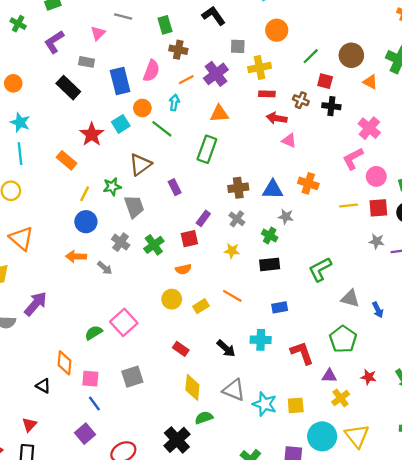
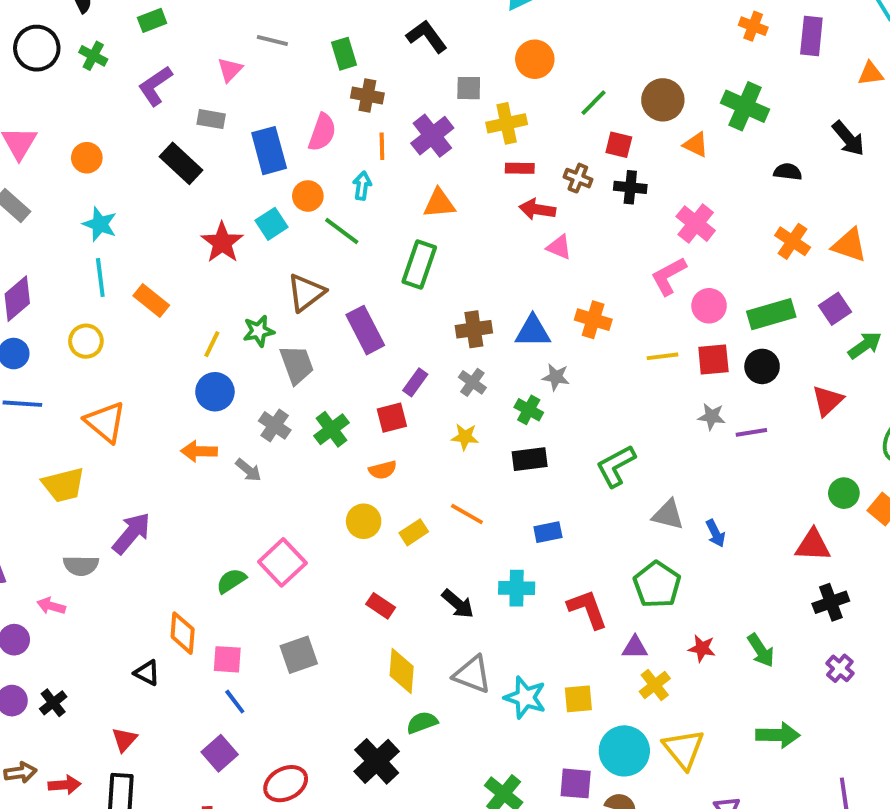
orange line: (186, 80) -> (382, 146), turned -63
orange rectangle: (67, 160) -> (151, 300), moved
purple rectangle: (175, 187) -> (365, 330), size x1.6

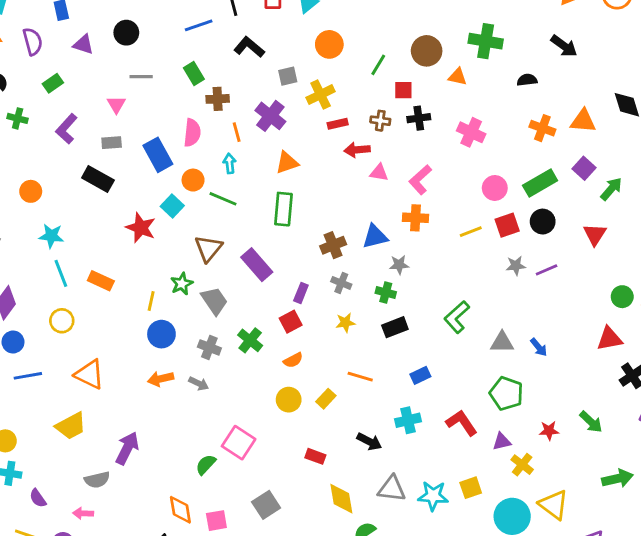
pink L-shape: (669, 276) -> (420, 180), moved

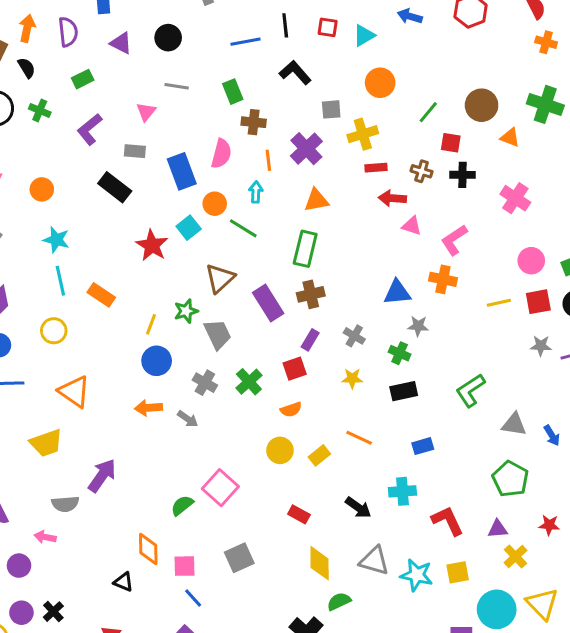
brown cross: (333, 245) -> (311, 294), moved
red L-shape: (462, 423) -> (448, 521), moved

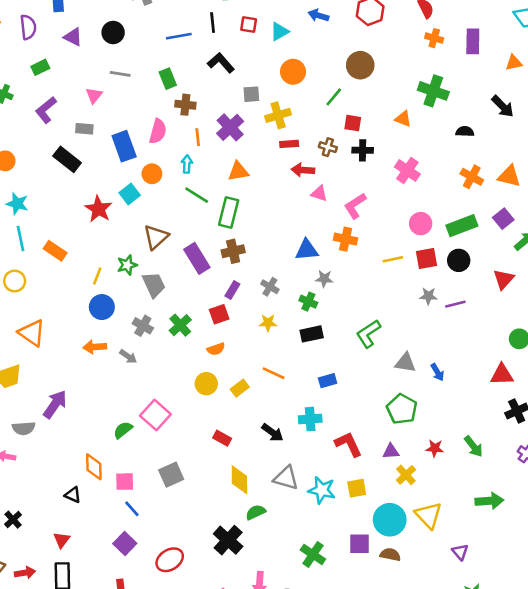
brown circle: (482, 105) -> (360, 65), moved
green line: (243, 228) -> (197, 195), moved

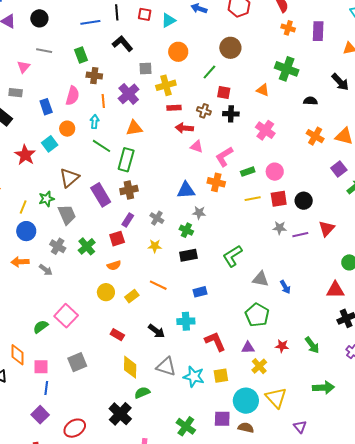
blue rectangle: (124, 146) -> (46, 107), size x0.7
green rectangle: (462, 226) -> (248, 172), moved, size x0.6
red triangle: (504, 279) -> (327, 229), moved
blue line: (132, 509) -> (46, 388), turned 48

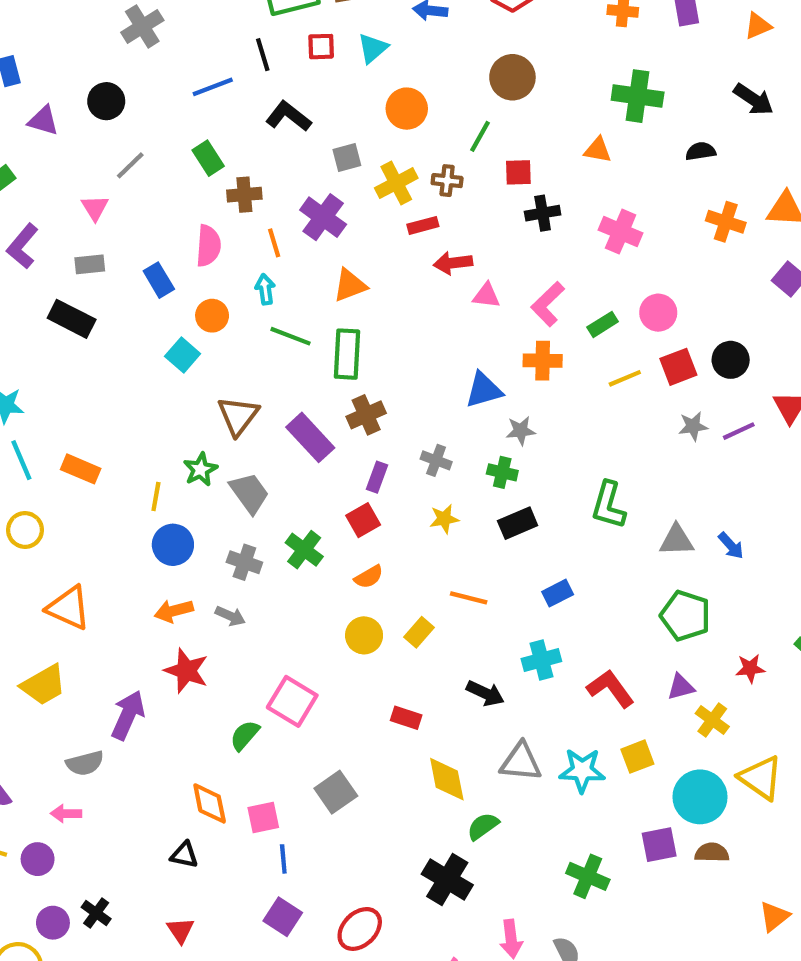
gray line: (44, 51) -> (130, 165), turned -42
brown cross: (204, 111) -> (447, 181), moved
red star: (25, 155) -> (186, 671), moved
green L-shape: (232, 256) -> (608, 505), turned -30

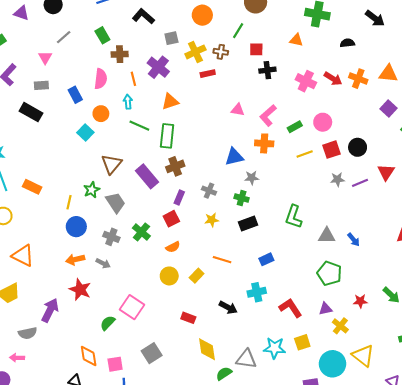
red arrow: (453, 263) -> (333, 79), moved, turned -144
gray triangle: (521, 762) -> (246, 359), moved

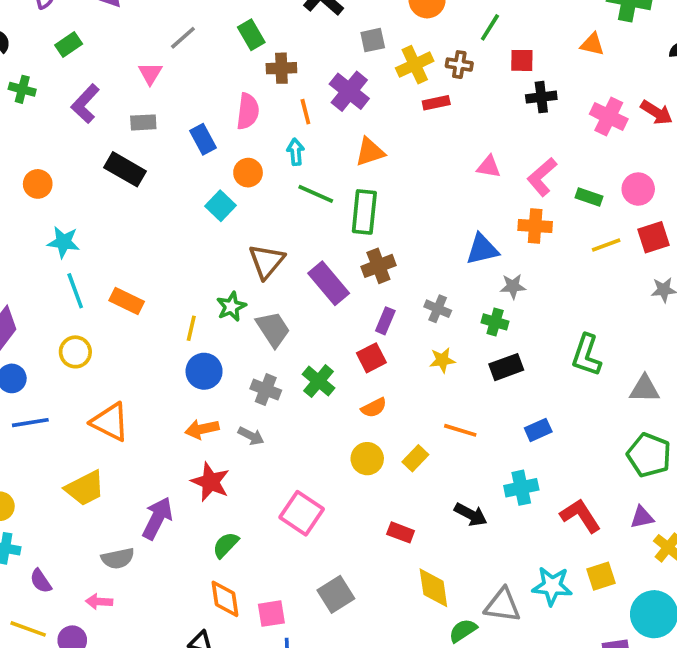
green rectangle: (295, 127) -> (589, 197), turned 48
green semicircle: (108, 323) -> (226, 545), moved

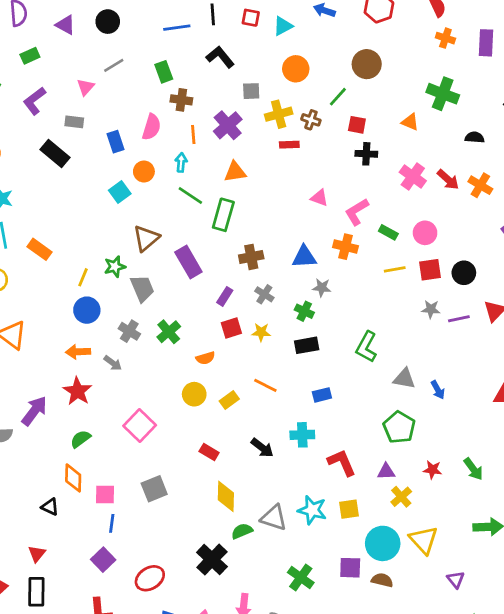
brown cross: (378, 266) -> (251, 257), moved
red square: (371, 358) -> (231, 328), moved

